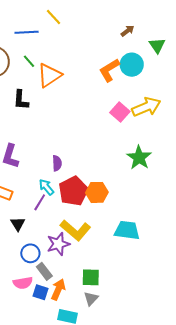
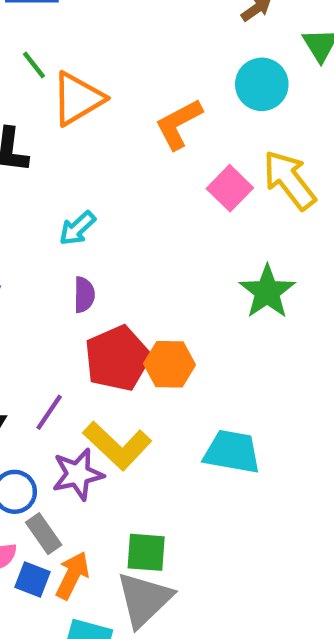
orange L-shape: (109, 70) -> (179, 124), moved
yellow arrow: (146, 107) -> (289, 180), turned -108
cyan arrow: (46, 187) -> (77, 228), moved, turned -96
purple line: (40, 202) -> (49, 412), moved
gray triangle: (91, 299) -> (144, 599), size x1.8

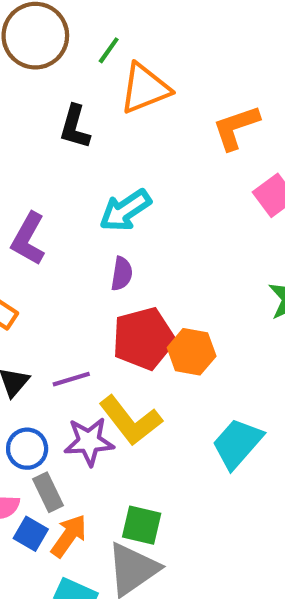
green line: (34, 65) -> (109, 50), turned 64
cyan arrow: (77, 228) -> (125, 210), size x1.4
purple line: (49, 412) -> (71, 379), turned 30
cyan trapezoid: (232, 452) -> (237, 443), turned -68

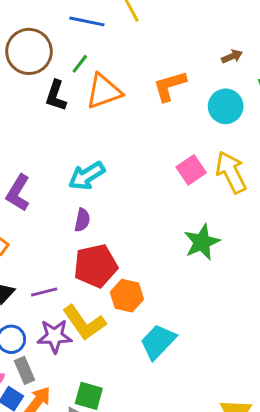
black L-shape: (75, 127) -> (56, 96), moved
orange L-shape: (236, 127) -> (170, 86), moved
orange hexagon: (192, 352) -> (127, 296), moved

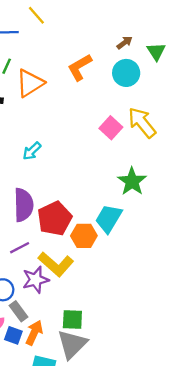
brown arrow: (232, 56) -> (125, 43), moved
cyan arrow: (87, 176) -> (32, 151), size x0.7
purple semicircle: (82, 220) -> (23, 205), moved, size x1.8
cyan trapezoid: (158, 342) -> (109, 219), moved

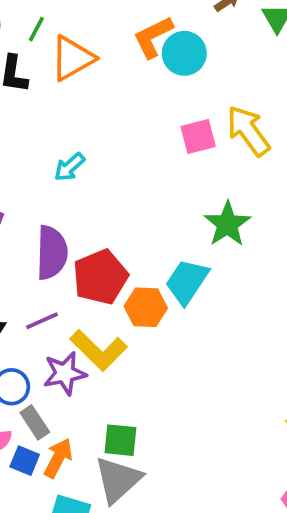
cyan circle: (126, 73) -> (184, 53), moved
pink square: (111, 128) -> (198, 137), turned 30

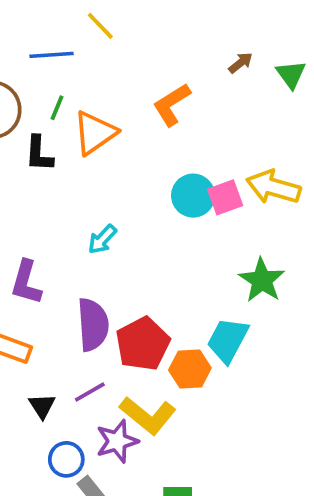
cyan circle: (184, 53) -> (193, 196), moved
yellow arrow: (248, 131) -> (273, 187), turned -32

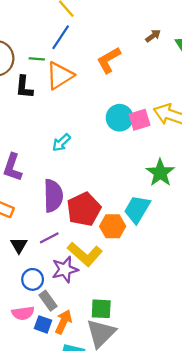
blue line: (51, 55) -> (61, 37), moved, turned -55
green line: (57, 108) -> (37, 59), turned 70

